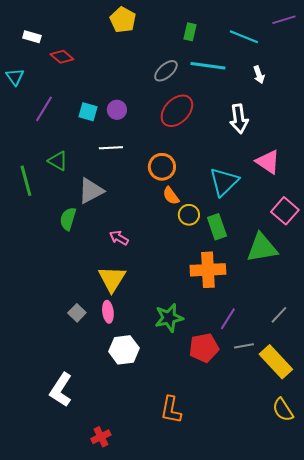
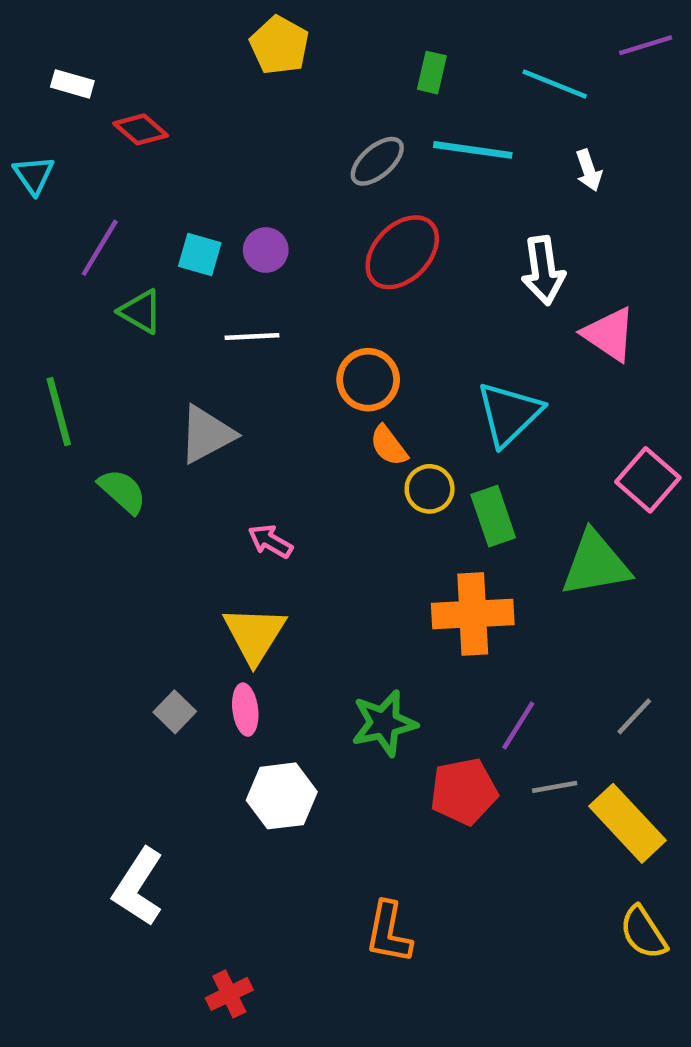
green triangle: (58, 161) -> (141, 311), moved
pink triangle: (268, 162) -> (609, 334), moved
green semicircle: (68, 219) -> (122, 491), moved, turned 115

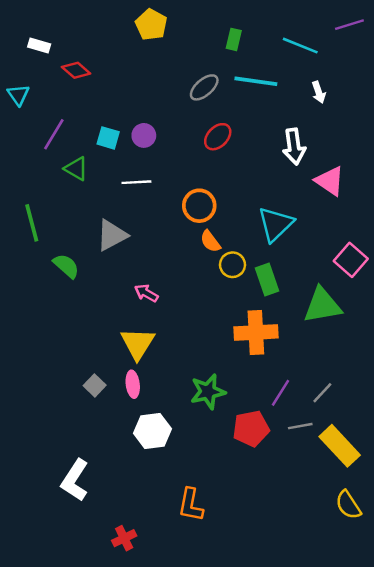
red ellipse: (402, 252) -> (218, 137), size x0.7
gray line: (634, 716) -> (322, 393), moved
orange L-shape: (389, 932) -> (191, 505), moved

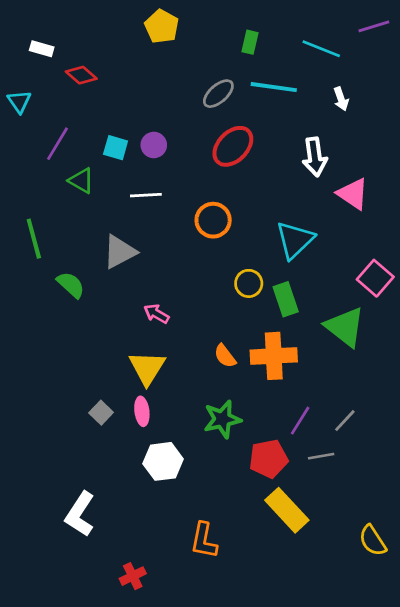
red ellipse: (218, 137) -> (233, 146), size x1.4
orange semicircle: (210, 241) -> (225, 356), moved
green triangle: (322, 305) -> (345, 327), turned 48
yellow rectangle: (340, 446) -> (287, 510), moved

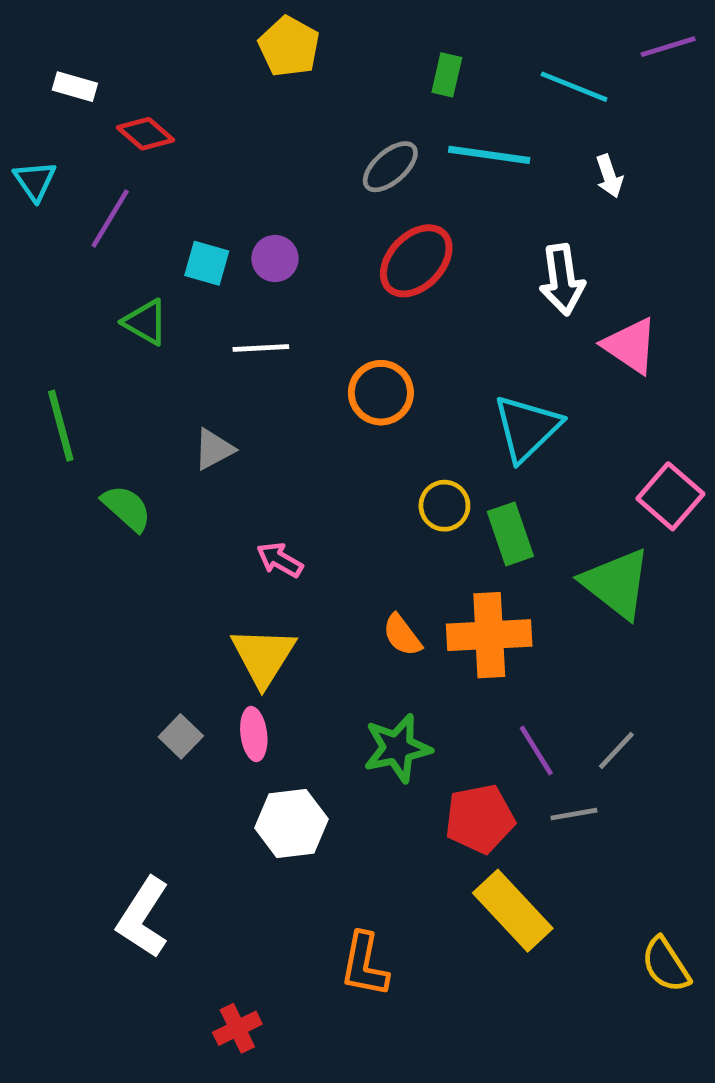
purple line: (58, 144) -> (110, 218), moved
gray triangle: (120, 252) -> (214, 449), size x0.7
purple line: (300, 421) -> (536, 750), turned -64

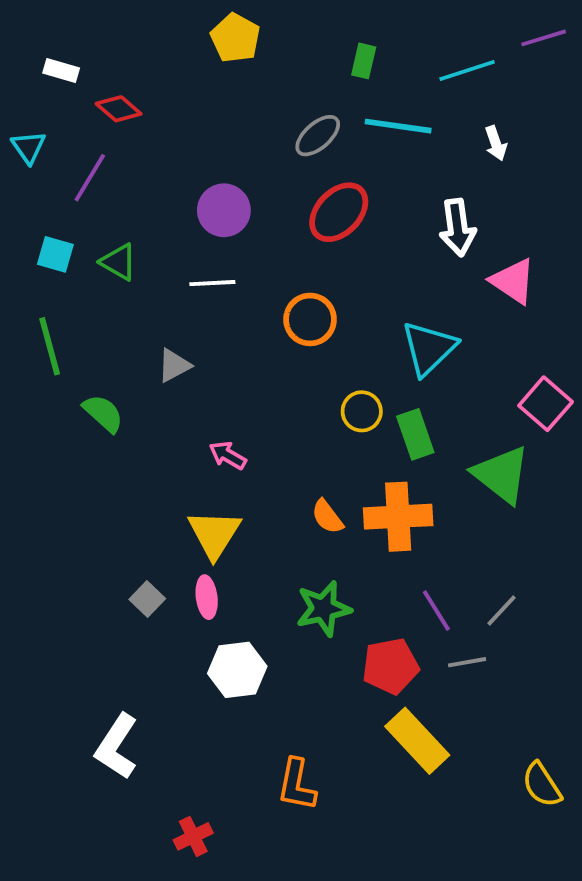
cyan line: (574, 87) -> (467, 71), turned -40
purple circle: (275, 259) -> (224, 210), size x1.4
cyan square: (207, 263) -> (55, 254), moved

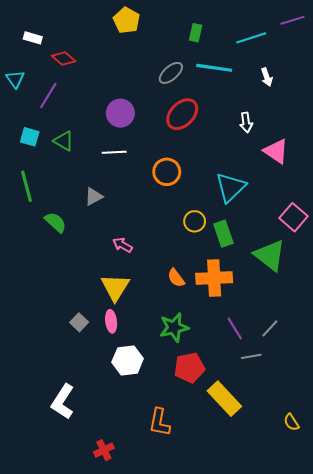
white arrow: (457, 228) -> (246, 122), size x0.7
red pentagon: (390, 666) -> (189, 368), moved
yellow semicircle: (542, 785) -> (291, 422), size x0.7

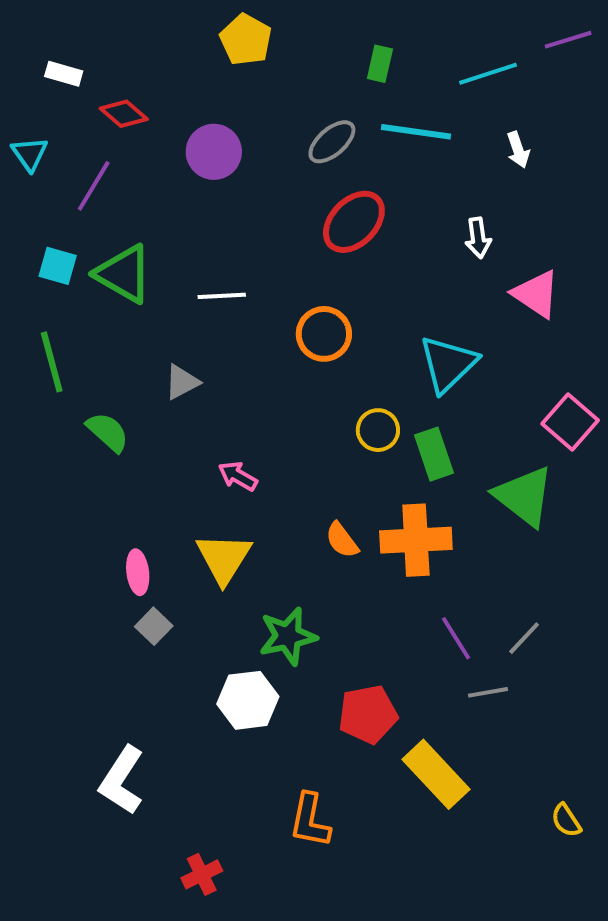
purple circle: (120, 113) -> (214, 152), moved
green triangle: (64, 141) -> (124, 274), size x1.5
pink ellipse: (111, 321) -> (138, 572), moved
green star: (174, 327) -> (288, 636), moved

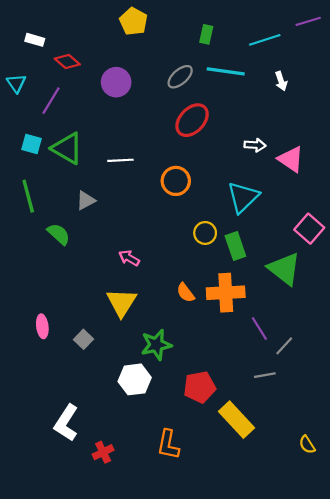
white arrow: (478, 238) -> (255, 145), moved, turned -78
gray triangle: (182, 382) -> (86, 200), moved
pink ellipse: (138, 572) -> (42, 326), moved
purple line: (456, 638) -> (259, 328), moved
red cross: (202, 874) -> (103, 452), moved

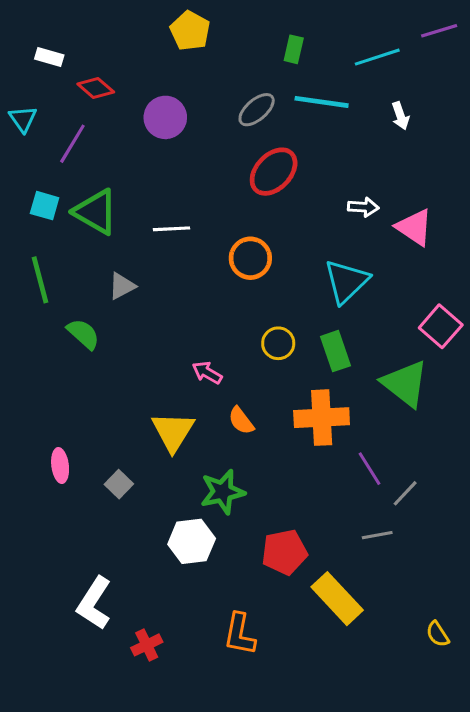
yellow circle: (205, 233) -> (278, 343), moved
pink arrow: (129, 258) -> (207, 373), moved
orange semicircle: (186, 293) -> (241, 421), moved

